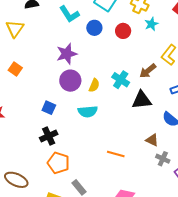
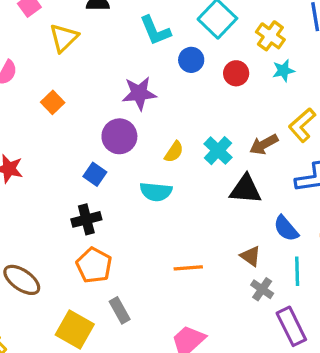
purple circle: (70, 81) -> (119, 136), moved
orange line: (116, 154) -> (188, 268), turned -30

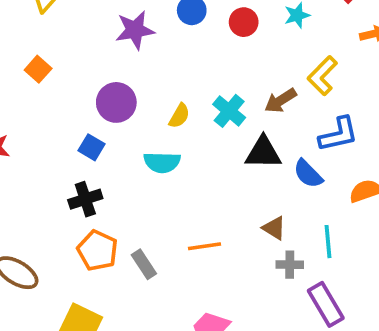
purple star: (139, 93) -> (135, 30), moved
blue semicircle: (286, 228) -> (308, 174), moved
gray cross: (262, 289) -> (290, 265), turned -30
gray rectangle: (120, 310) -> (144, 264), moved

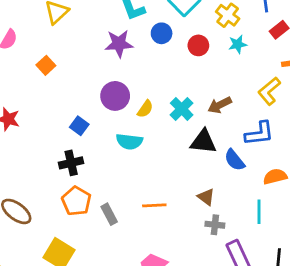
yellow L-shape: (322, 76) -> (269, 91), moved
purple circle: (116, 102) -> (115, 96), moved
cyan line: (328, 242) -> (259, 212), moved

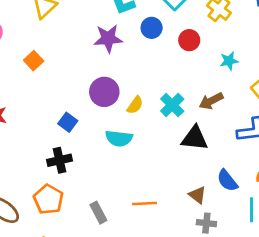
cyan star: (238, 44) -> (229, 61), moved
blue semicircle: (234, 160) -> (227, 181), moved
orange pentagon: (76, 201) -> (48, 199), moved

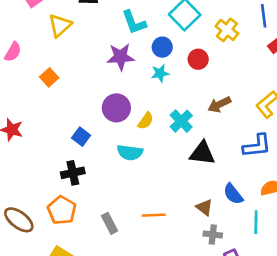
cyan star: (229, 61) -> (160, 73), moved
brown arrow: (211, 101) -> (219, 104), moved

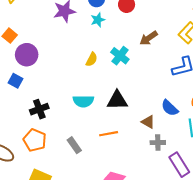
purple circle: (116, 108) -> (27, 55), moved
blue square: (81, 137) -> (15, 81), moved
cyan semicircle: (130, 152) -> (83, 101), moved
black triangle: (202, 153) -> (117, 100), moved

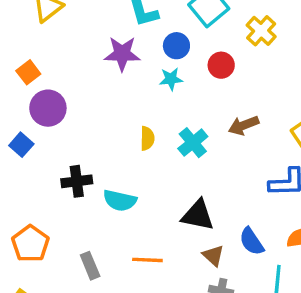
yellow semicircle: (92, 59) -> (147, 138), turned -40
black triangle: (117, 100) -> (198, 215), moved
black cross: (39, 109) -> (77, 181), moved

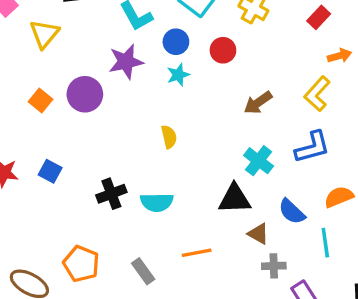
purple circle: (48, 108) -> (85, 94), moved
cyan cross: (193, 143) -> (259, 161), moved

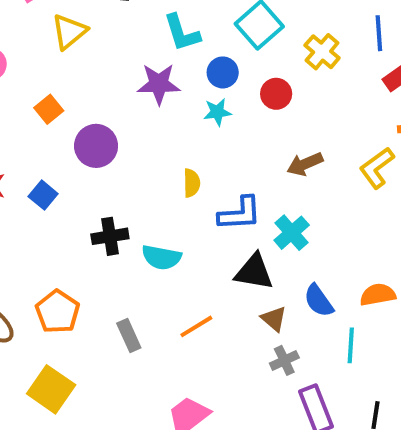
purple circle: (85, 94) -> (96, 146), moved
blue L-shape: (312, 147) -> (240, 214), moved
orange line: (197, 253) -> (196, 326), turned -32
gray cross: (274, 266) -> (284, 360), turned -35

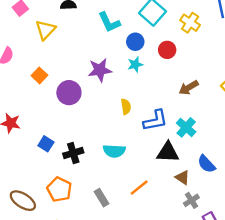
purple star: (159, 84) -> (100, 70), moved
blue square: (43, 195) -> (46, 144), moved
black cross: (110, 236) -> (73, 153), moved

